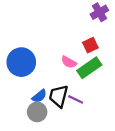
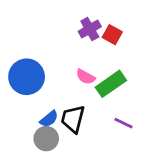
purple cross: (99, 12) -> (90, 29), moved
red square: (90, 45) -> (112, 35), moved, turned -35
purple line: (76, 99) -> (123, 123), moved

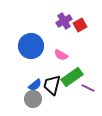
red square: (112, 35) -> (80, 25), turned 32
blue circle: (27, 77) -> (31, 46), moved
green rectangle: (111, 84) -> (72, 77), moved

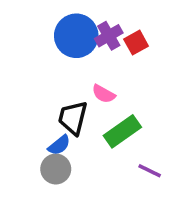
blue circle: (31, 46) -> (76, 36), moved
black trapezoid: (52, 85) -> (73, 118), moved
purple line: (88, 88) -> (150, 171), moved

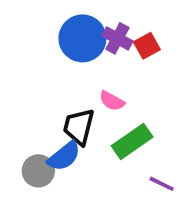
purple cross: (109, 36) -> (117, 38), turned -32
blue semicircle: (59, 145) -> (64, 156), size x1.4
gray circle: (56, 169) -> (38, 171), moved

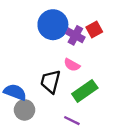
purple cross: (117, 38) -> (75, 35), moved
blue semicircle: (64, 156) -> (15, 92), moved, turned -120
purple line: (162, 184) -> (72, 121), moved

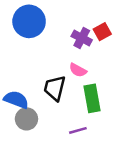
blue circle: (53, 25) -> (29, 21), moved
green rectangle: (85, 91) -> (92, 98), turned -65
purple line: (72, 121) -> (78, 130), turned -42

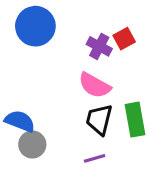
pink semicircle: (78, 70) -> (95, 85), size x1.5
black trapezoid: (55, 88) -> (99, 120), moved
green rectangle: (92, 98) -> (135, 120), moved

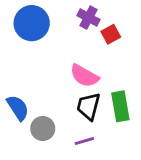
purple cross: (99, 46) -> (89, 18), moved
blue semicircle: (20, 121) -> (18, 108), turned 36
gray circle: (32, 144) -> (43, 129), moved

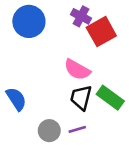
red square: (111, 34) -> (101, 32), size x1.6
green rectangle: (120, 106) -> (110, 98), turned -44
gray circle: (43, 129) -> (49, 131), moved

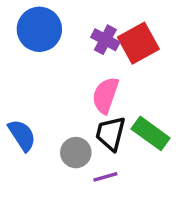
purple cross: (81, 16) -> (105, 40), moved
pink semicircle: (77, 70) -> (105, 95), turned 80
gray circle: (49, 131) -> (76, 153), moved

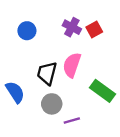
blue circle: (39, 29) -> (27, 31), moved, size x0.6
red square: (138, 43) -> (94, 30), size x0.6
black trapezoid: (111, 133) -> (47, 73), moved

